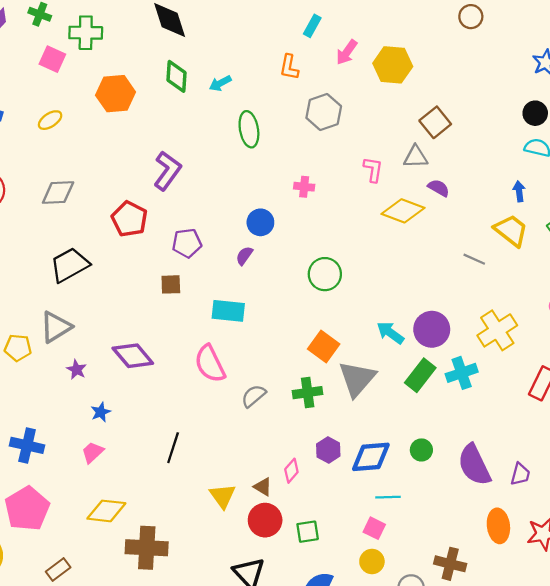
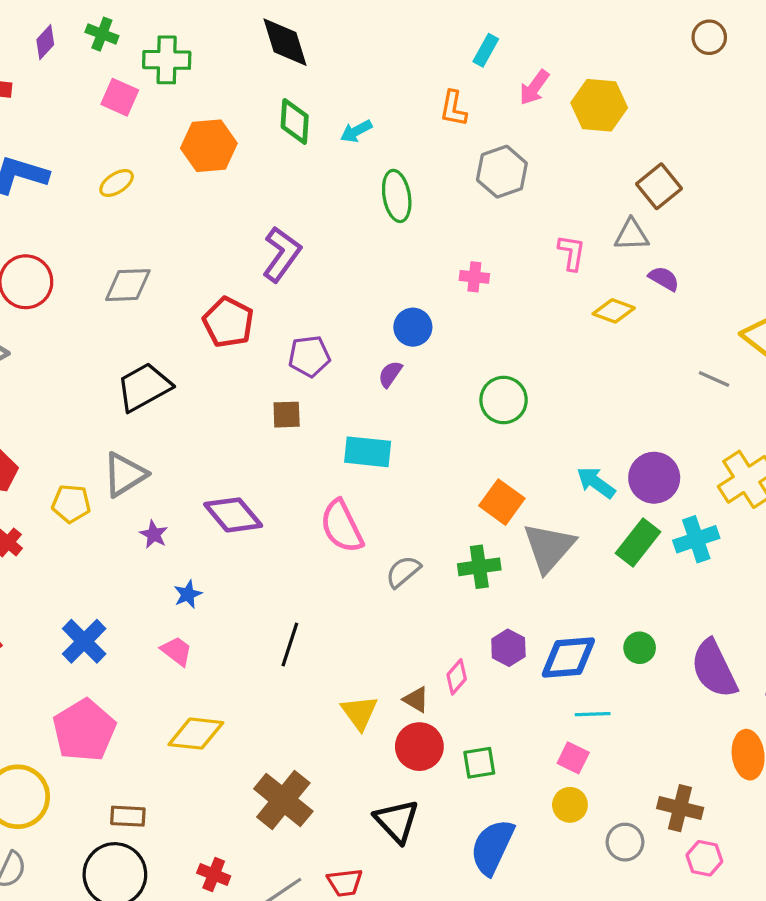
yellow diamond: (403, 211) -> (614, 311), size x0.7
blue cross: (27, 445) -> (84, 641), turned 32
pink trapezoid: (93, 452) -> (176, 651), turned 80
brown cross: (147, 548) -> (283, 800), moved, turned 36
brown rectangle: (58, 570) -> (128, 816), turned 40

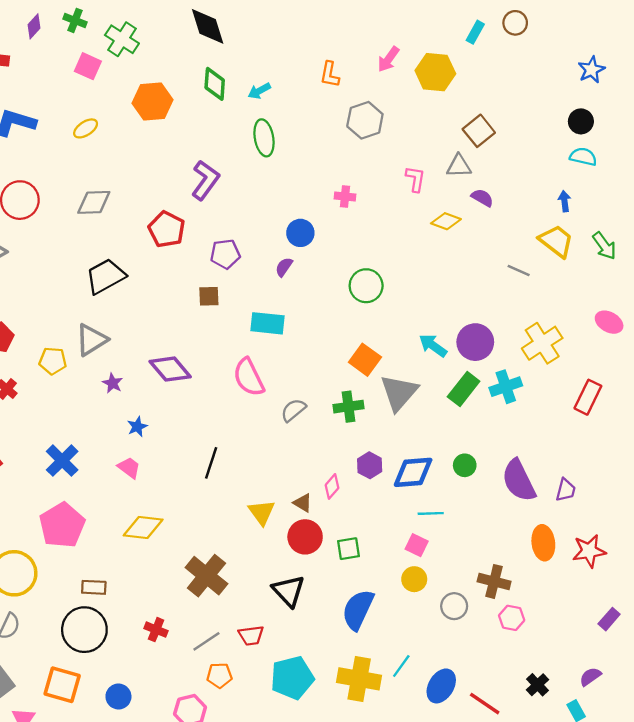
cyan rectangle: (486, 50) -> (475, 32), moved
green cross: (167, 60) -> (122, 39), turned 32
green ellipse: (397, 196) -> (264, 138), moved

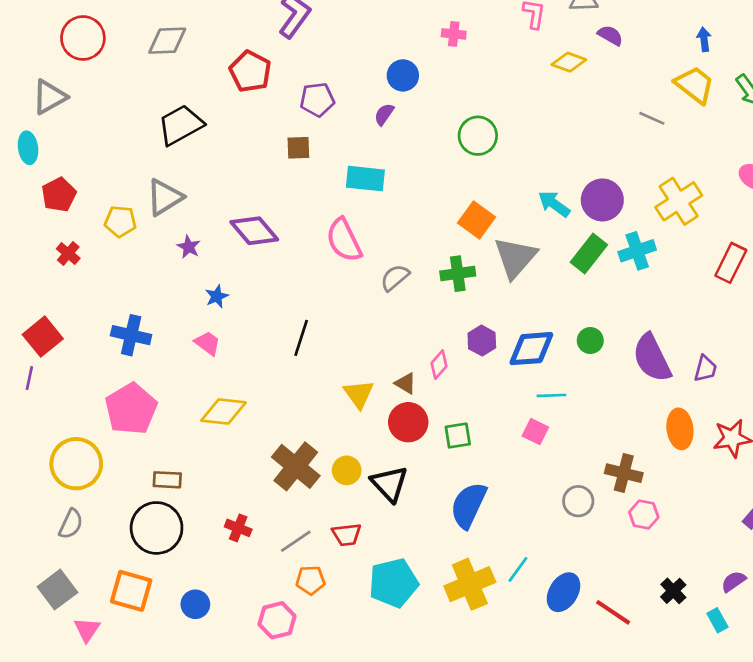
blue cross: (62, 461) -> (131, 335), turned -32
yellow circle: (414, 579) -> (347, 470), moved
yellow cross: (359, 679) -> (470, 584), turned -33

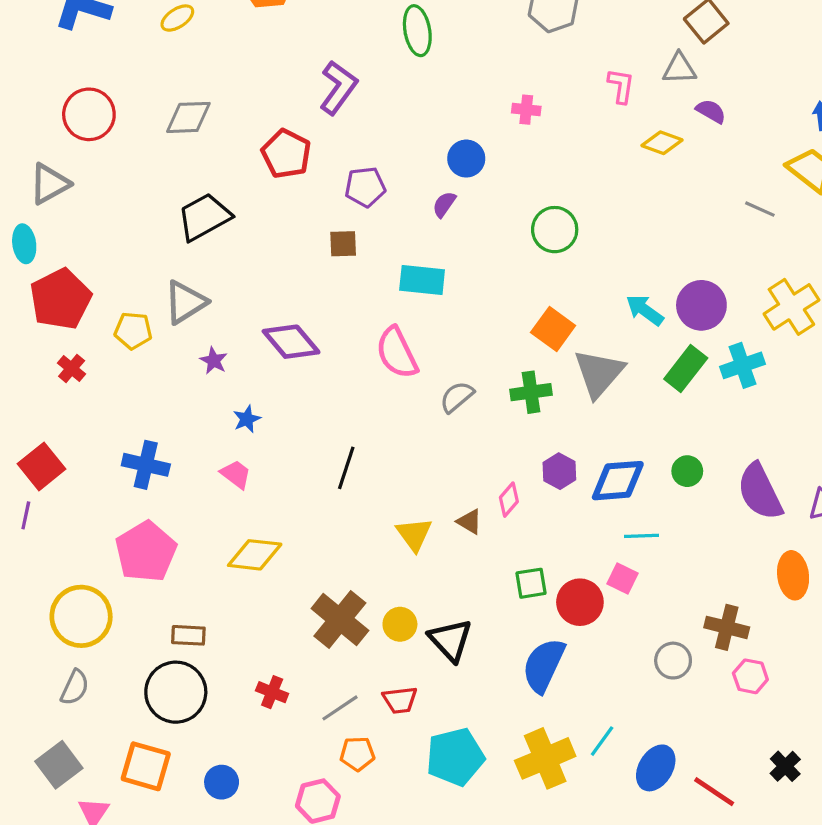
red pentagon: (59, 195) -> (61, 299), size x1.5
red circle: (408, 422) -> (580, 602), moved

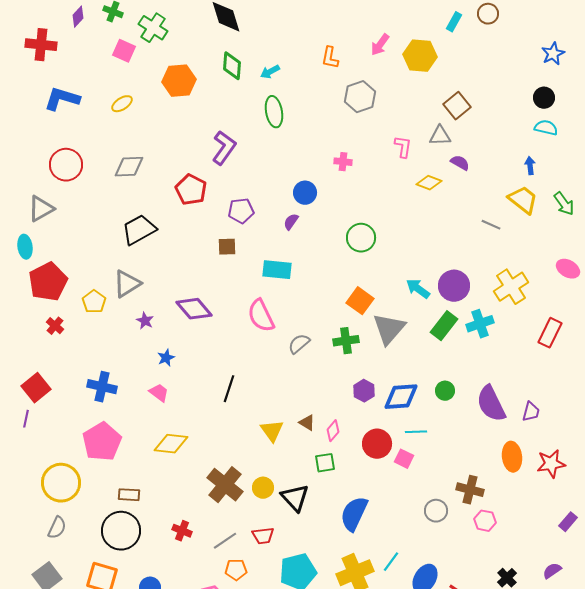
yellow pentagon: (133, 331) -> (94, 302), turned 30
pink diamond: (509, 500) -> (333, 431), moved
green square: (531, 583) -> (325, 463), moved
red circle: (580, 602) -> (377, 444), moved

